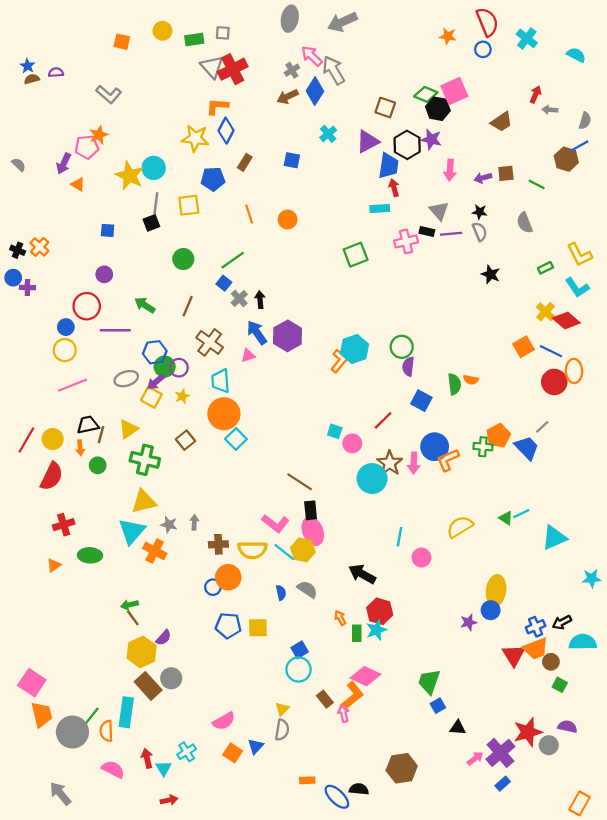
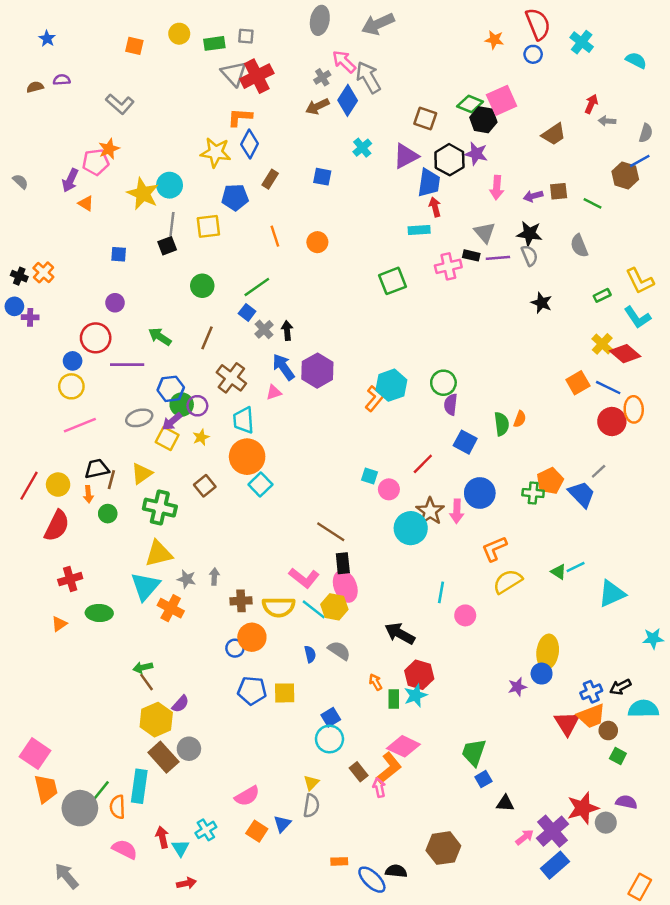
blue star: (27, 66) -> (47, 39), moved
black star: (480, 212) -> (529, 234), size x1.5
orange semicircle: (471, 380) -> (520, 419), turned -80
orange L-shape: (448, 460) -> (494, 549), moved
blue rectangle: (503, 784) -> (555, 865), size x1.6

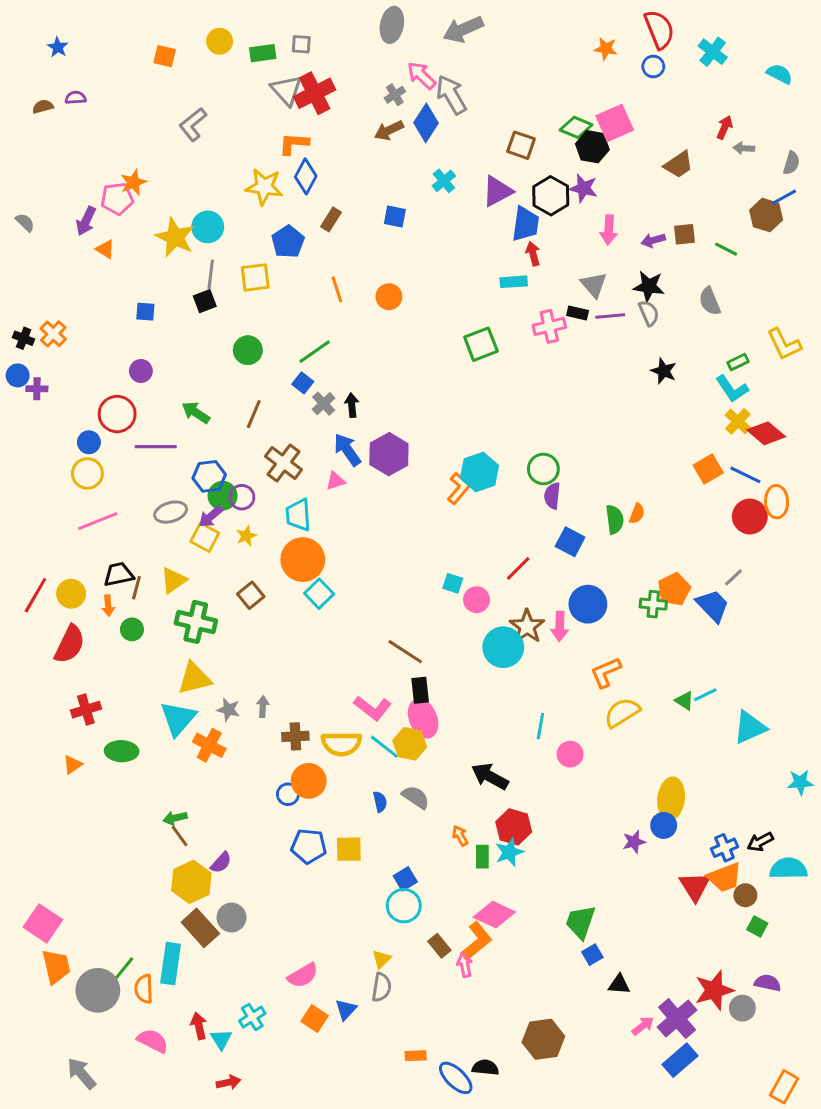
gray L-shape: (120, 104) -> (193, 124), moved, turned 100
blue pentagon: (235, 197) -> (288, 242), turned -30
cyan L-shape: (637, 317) -> (732, 389), moved

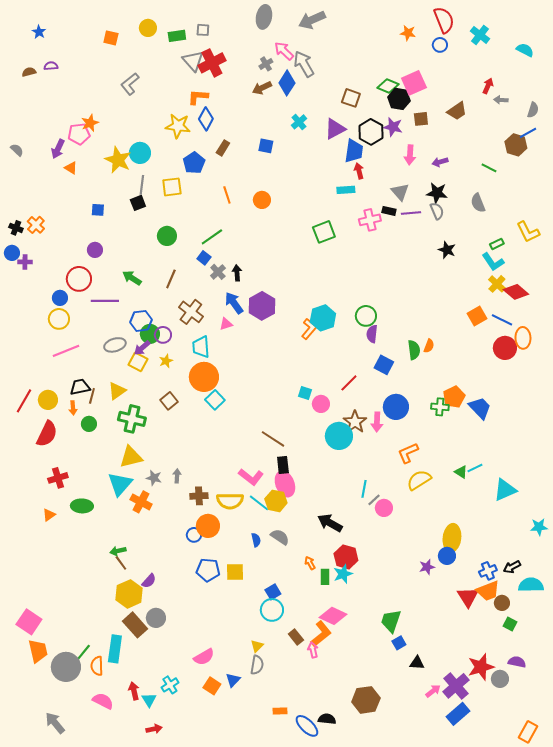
brown square: (684, 234) -> (421, 119), moved
gray line: (733, 577) -> (374, 500), moved

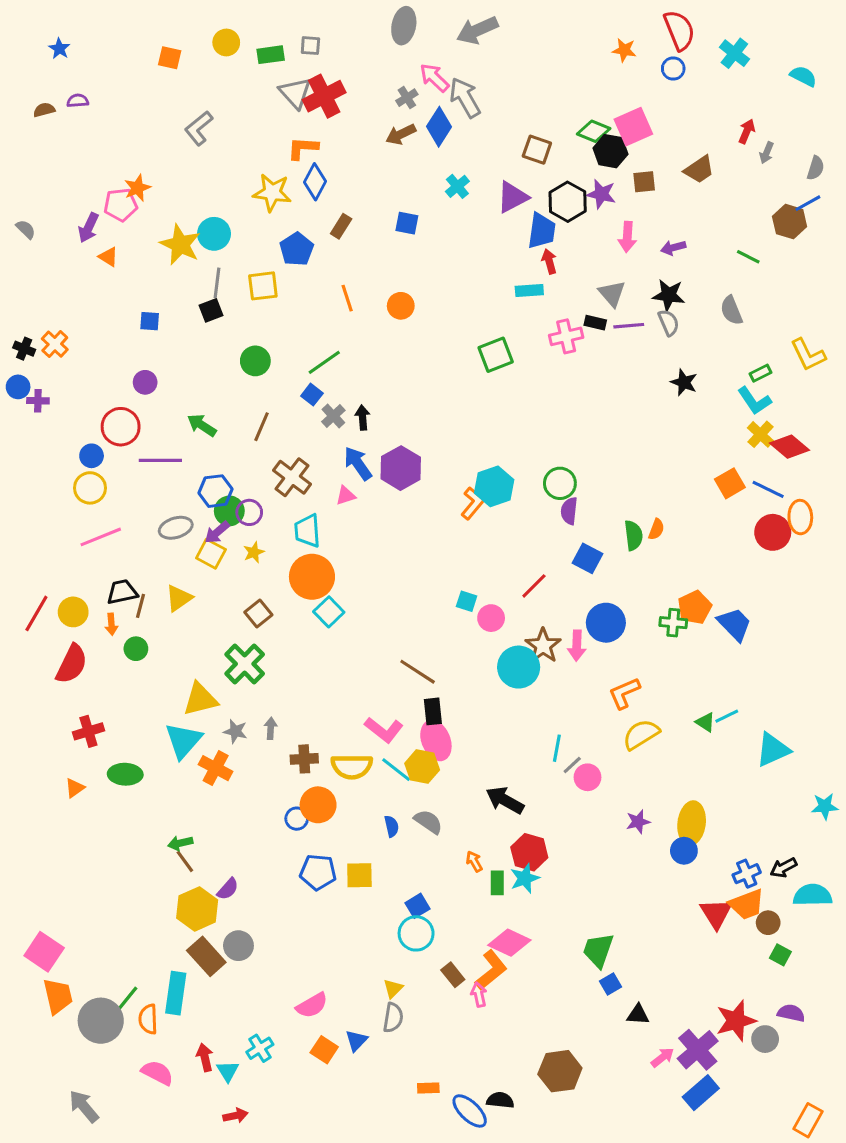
gray arrow: (501, 100) -> (767, 153), turned -72
green cross: (132, 419) -> (245, 664), moved, turned 32
purple star: (427, 567) -> (638, 822), moved

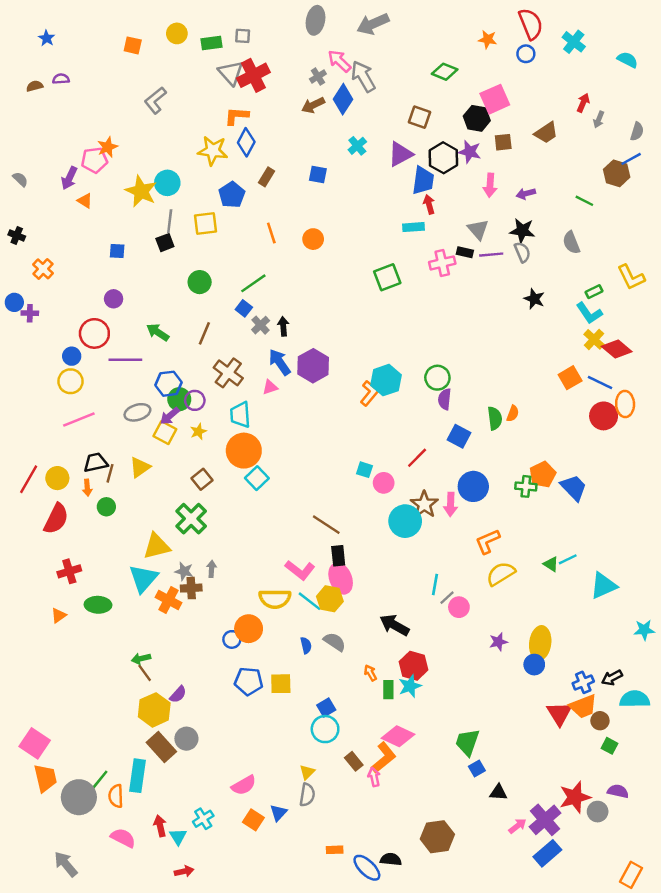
green diamond: (594, 131) -> (445, 72), moved
black cross: (24, 349) -> (17, 235), moved
brown cross: (304, 759) -> (191, 588), moved

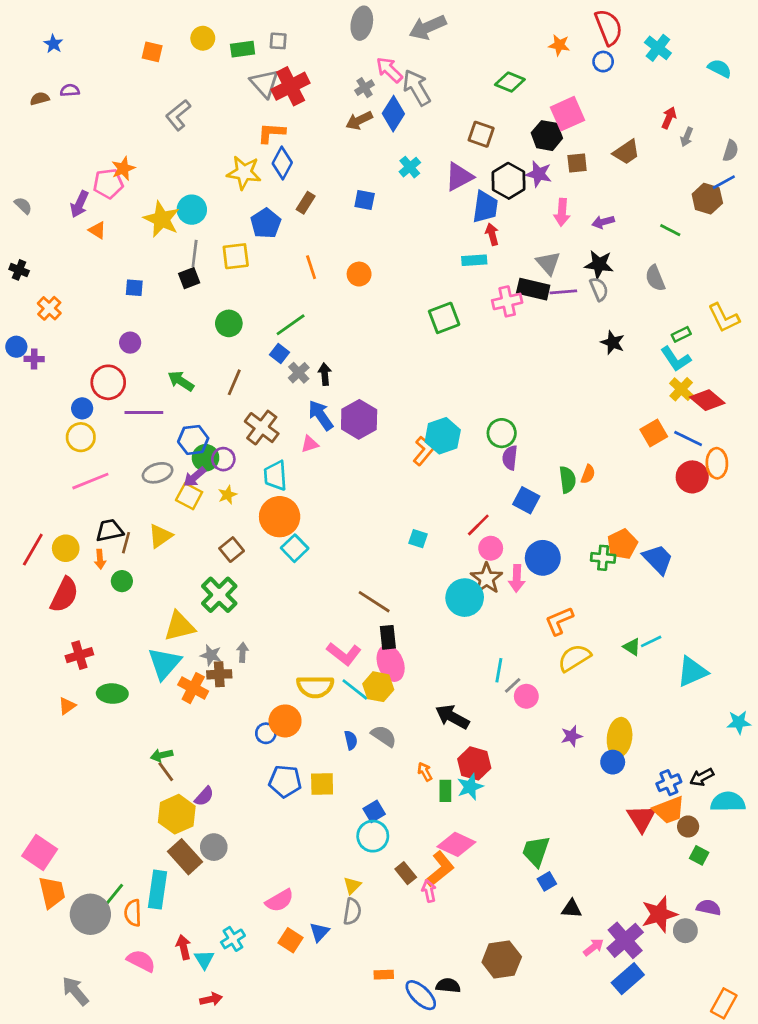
black rectangle: (465, 252) -> (533, 289), size x1.6
pink circle: (384, 483) -> (491, 548), moved

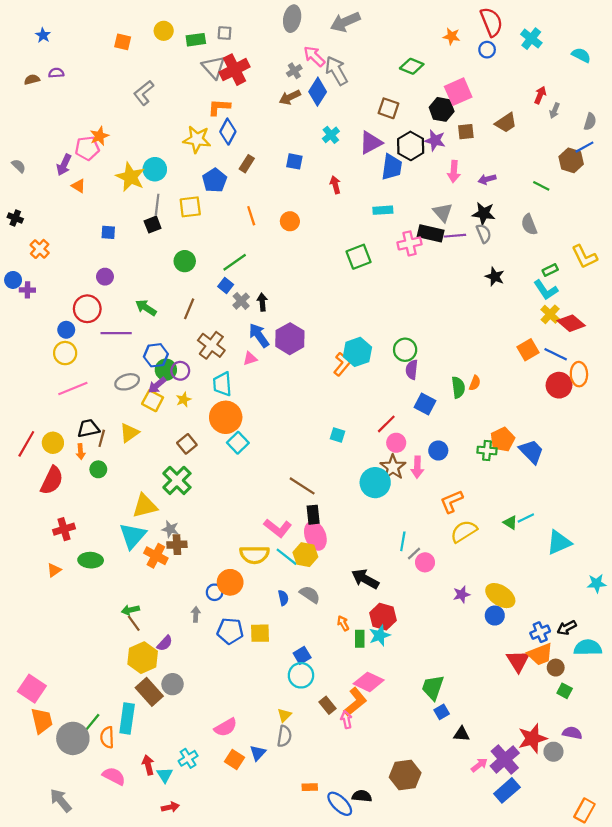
red arrow: (492, 234) -> (335, 185), moved
blue circle: (543, 558) -> (438, 451), size x0.7
gray arrow: (243, 652) -> (196, 614), moved
yellow ellipse: (620, 737) -> (500, 596), turned -64

